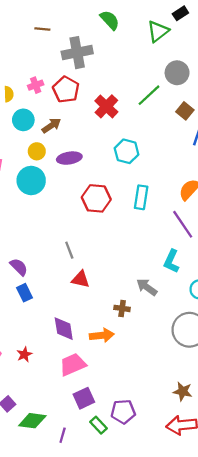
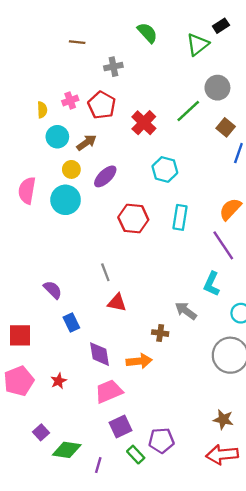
gray cross: (77, 53) -> (113, 67), size x0.6
purple ellipse: (69, 158) -> (105, 176), turned -35
blue rectangle: (24, 293) -> (71, 323), moved

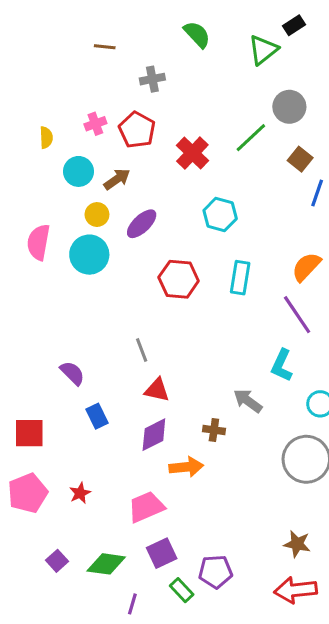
yellow semicircle: (42, 110) -> (46, 138), moved
purple diamond: (99, 354) -> (154, 435), moved, turned 72
green diamond: (67, 450) -> (106, 564), moved

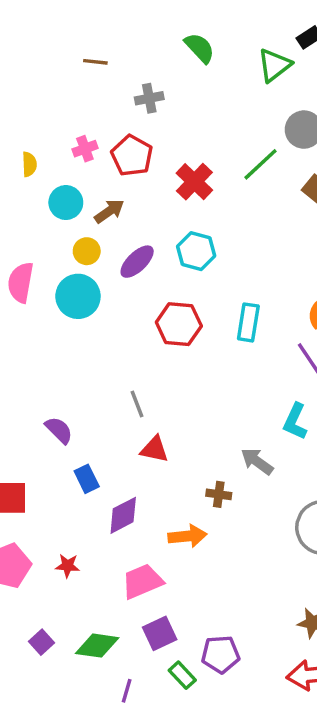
cyan hexagon: (220, 215) -> (196, 251), moved
purple diamond: (154, 435) -> (123, 515), moved
red star: (80, 493) -> (68, 566), turned 30

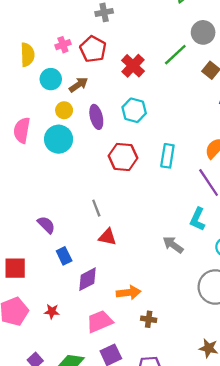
yellow semicircle: (29, 164) -> (27, 55), size x1.5
purple ellipse: (137, 262) -> (96, 117), turned -60
brown cross: (219, 494) -> (149, 319), moved

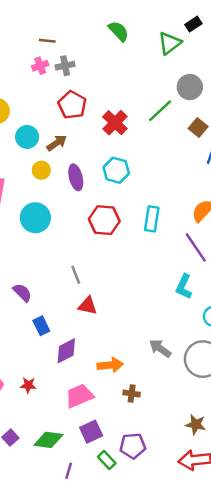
gray cross: (104, 12) -> (65, 66), moved
pink cross: (63, 45) -> (40, 66), moved
cyan circle: (59, 139) -> (35, 218), moved
gray arrow: (173, 245) -> (160, 348), moved

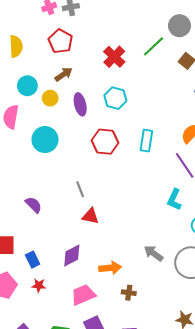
red pentagon: (72, 105) -> (60, 41), moved
cyan circle: (27, 137) -> (27, 86), moved
blue rectangle: (41, 326) -> (33, 260), moved

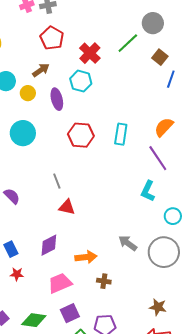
red pentagon: (60, 41) -> (52, 38), moved
cyan hexagon: (115, 98) -> (81, 81), moved

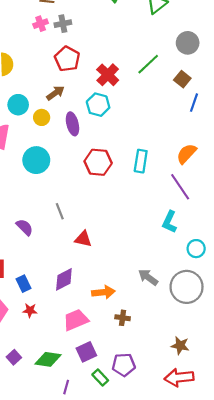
gray circle: (153, 23) -> (188, 43), moved
gray line: (57, 181) -> (60, 211), moved

